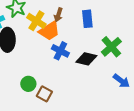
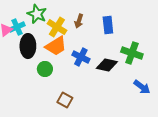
orange trapezoid: (49, 31) -> (56, 46), moved
green cross: (111, 47) -> (132, 53), turned -30
green circle: (28, 84) -> (45, 69), moved

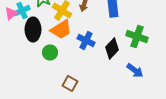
black diamond: (107, 65) -> (112, 48), turned -60
blue arrow: (142, 87) -> (135, 70), moved

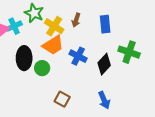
black ellipse: (33, 30) -> (24, 58), moved
blue arrow: (135, 70) -> (104, 100), moved, turned 30

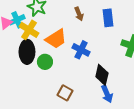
brown arrow: (76, 20) -> (79, 14), turned -40
yellow cross: (54, 26) -> (29, 30), moved
black diamond: (104, 64) -> (102, 75), moved, turned -30

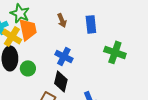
orange trapezoid: (56, 39) -> (28, 29), moved, turned -70
black diamond: (102, 75) -> (61, 81), moved

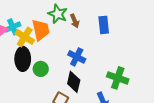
green star: (20, 13) -> (58, 14), moved
green cross: (115, 52) -> (118, 78), moved

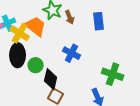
orange trapezoid: (41, 30) -> (36, 26), turned -40
black diamond: (74, 82) -> (51, 79), moved

